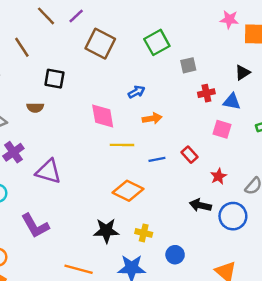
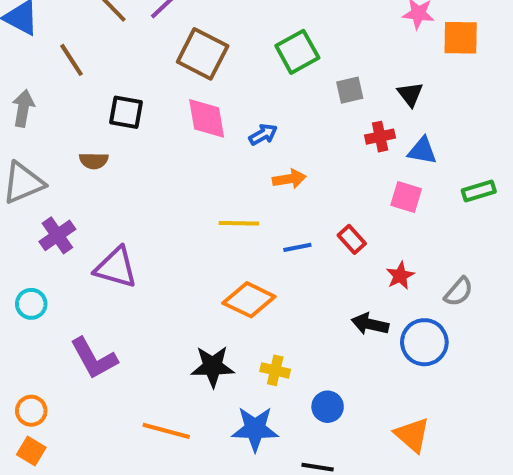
black triangle: (243, 73) -> (410, 94), moved, turned -35
pink diamond: (103, 116) -> (207, 118), moved

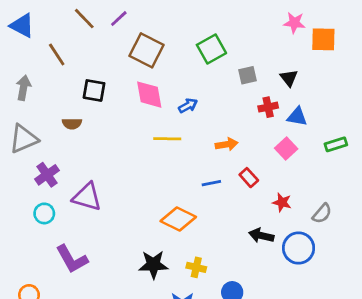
orange arrow: (289, 179) -> (227, 144), moved
pink square: (406, 197) -> (286, 149), turned 30
yellow line: (239, 223) -> (167, 139), moved
red star: (400, 276) -> (282, 202), turned -30
cyan circle: (31, 304) -> (44, 213), moved

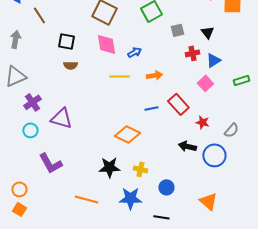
blue triangle: (297, 117) -> (213, 60), turned -42
brown semicircle: (72, 124) -> (70, 65), moved
orange arrow: (227, 144) -> (154, 75), moved
red rectangle: (249, 178) -> (178, 104), size x1.5

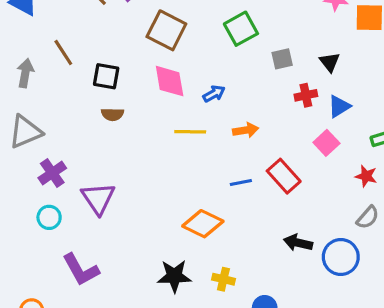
brown line: (39, 15) -> (63, 52), moved
purple triangle: (61, 118) -> (98, 198), turned 40
red star: (202, 122) -> (366, 176), moved

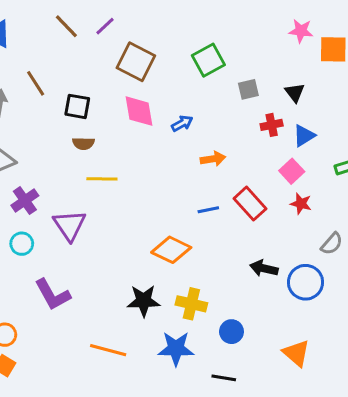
yellow line: (190, 132) -> (102, 179), moved
red star: (366, 176) -> (301, 204), moved
yellow cross: (223, 279) -> (191, 304), size x1.4

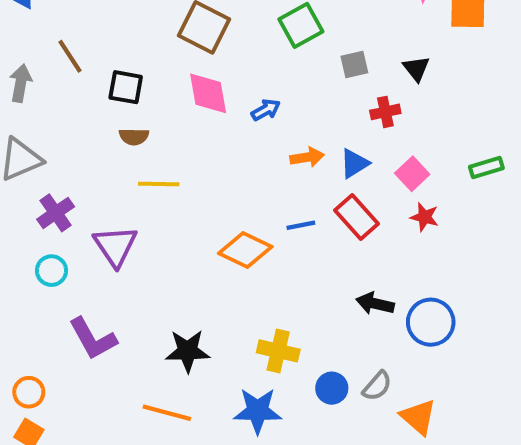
blue triangle: (304, 136) -> (354, 163), moved
gray semicircle: (332, 244) -> (377, 386), moved
orange diamond: (171, 250) -> (245, 250), moved
black star: (144, 301) -> (187, 351), moved

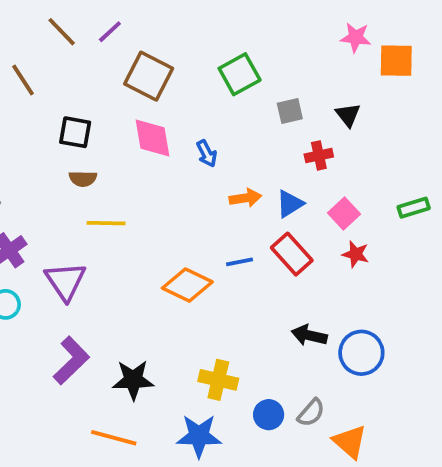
brown line: (70, 56) -> (23, 80), moved
blue arrow: (266, 110) -> (207, 154), turned 92
purple L-shape: (93, 339) -> (71, 360), moved, turned -105

